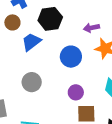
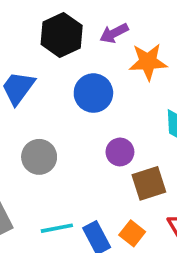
black hexagon: (50, 19) -> (62, 35), moved

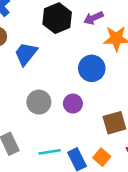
blue circle: (93, 93) -> (92, 68), moved
purple circle: (120, 152) -> (73, 104), moved

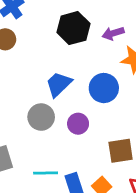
blue trapezoid: (26, 54) -> (59, 84), moved

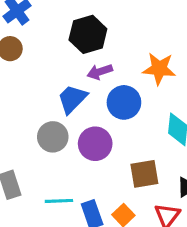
purple arrow: (113, 33) -> (100, 72), moved
purple circle: (78, 124) -> (95, 144), size x1.4

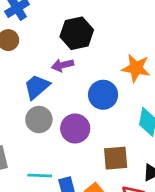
purple arrow: (100, 72) -> (63, 65), moved
blue trapezoid: (72, 99) -> (37, 87), moved

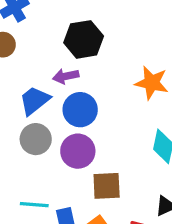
blue circle: (103, 95) -> (80, 110), moved
brown square: (116, 158) -> (107, 186), moved

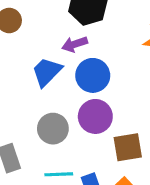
gray circle: (36, 139) -> (53, 129), moved

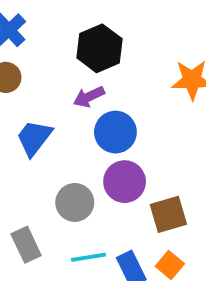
blue trapezoid: (47, 72) -> (34, 138), moved

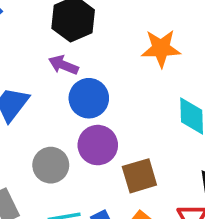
purple arrow: (89, 97) -> (63, 65), turned 48

